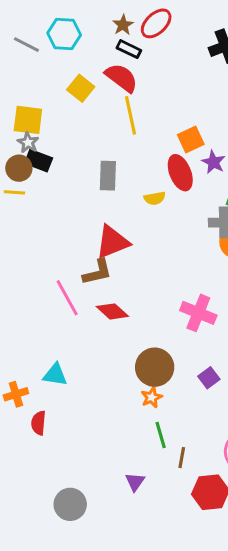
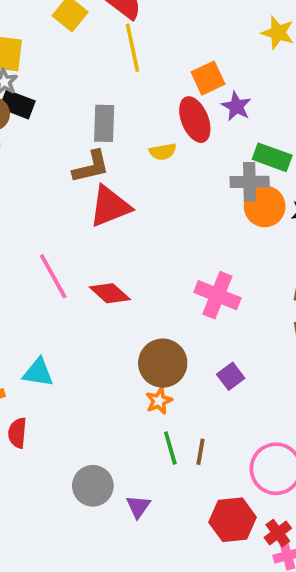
brown L-shape: (97, 272) -> (91, 167), moved
brown line: (182, 458) -> (200, 452), moved
gray circle: (70, 504) -> (93, 486), moved

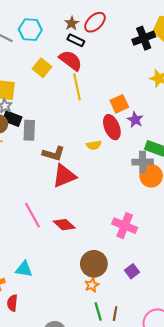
gray rectangle: (104, 123) -> (29, 130), moved
brown L-shape: (91, 167) -> (54, 154), turned 30

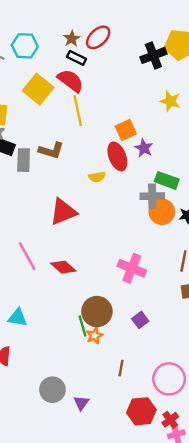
yellow square: (42, 68) -> (38, 89), size x1.4
brown L-shape: (54, 154) -> (51, 150), moved
green line: (98, 311) -> (83, 326), moved

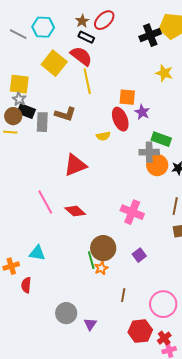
orange square: (126, 130) -> (127, 97), turned 30

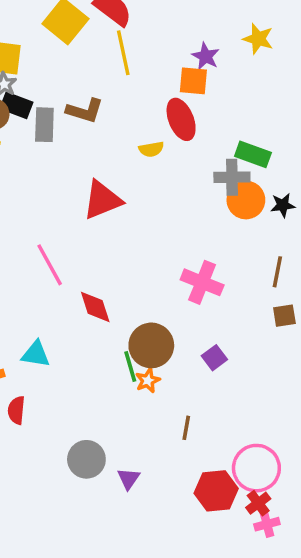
purple star: (142, 112) -> (206, 56), moved
red diamond: (75, 211) -> (95, 307), moved, turned 30
pink circle: (163, 304) -> (256, 468), moved

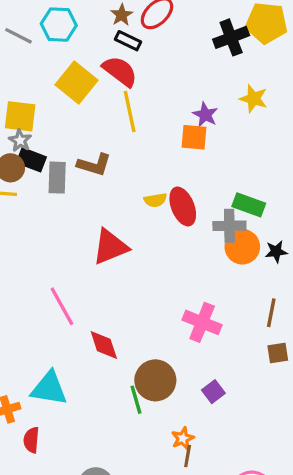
red ellipse: (181, 119) -> (183, 206), moved
cyan triangle: (36, 354) -> (49, 388), size x1.4
orange star: (148, 380) -> (183, 438), moved

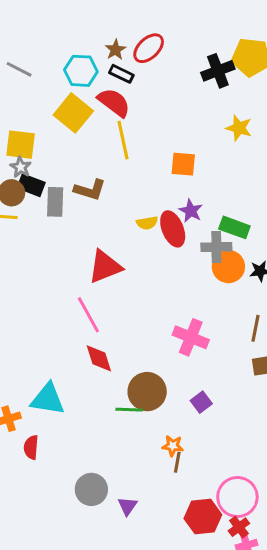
cyan hexagon: (59, 25) -> (81, 71), moved
purple star: (205, 115) -> (191, 211), moved
pink line: (62, 306) -> (88, 315), moved
green line: (136, 400) -> (129, 410), turned -72
orange star: (183, 438) -> (173, 446), turned 30

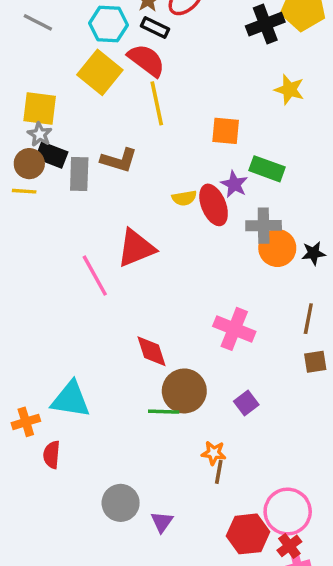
green rectangle: (234, 227) -> (267, 169), moved
pink line: (88, 315) -> (95, 276), moved
red diamond: (99, 358) -> (152, 351), moved

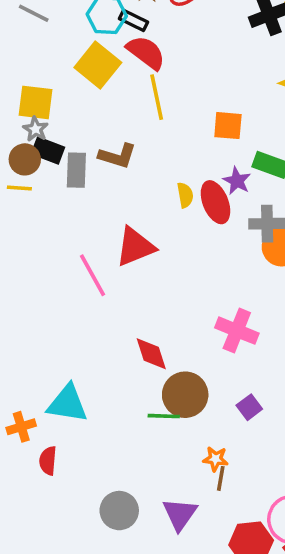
black rectangle: (155, 28) -> (133, 20), moved
yellow semicircle: (184, 198) -> (185, 195), turned -90
purple triangle: (162, 522) -> (180, 514), moved, size x1.5

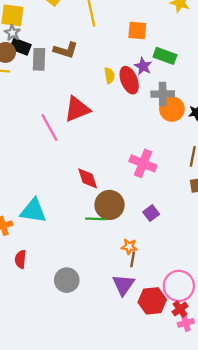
red semicircle: (48, 461) -> (21, 259), moved
purple triangle: (180, 514) -> (123, 285), moved

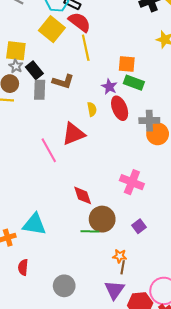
black rectangle: (21, 47) -> (34, 70), moved, turned 30
green rectangle: (165, 56) -> (134, 83), moved
purple star: (143, 66) -> (109, 87), moved
yellow semicircle: (110, 76) -> (92, 109), moved

